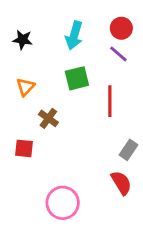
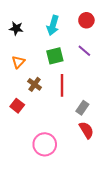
purple line: (118, 54) -> (84, 51), moved
red line: (110, 101) -> (62, 85), moved
red square: (24, 148) -> (17, 106), turned 32
gray rectangle: (128, 150) -> (82, 108), moved

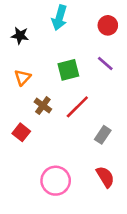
cyan arrow: (53, 25) -> (59, 18), moved
red line: (62, 85) -> (77, 107), turned 45
red semicircle: (86, 130) -> (105, 177), moved

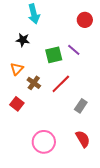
cyan arrow: (59, 18) -> (34, 14), moved, turned -30
black star: (20, 36) -> (23, 40), moved
purple line: (105, 64) -> (74, 50), moved
orange triangle: (23, 78) -> (17, 69), moved

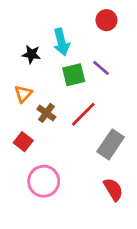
cyan arrow: (34, 14) -> (61, 42), moved
red circle: (85, 20) -> (106, 20), moved
gray rectangle: (81, 106) -> (111, 144), size x1.5
pink circle: (44, 142) -> (44, 181), moved

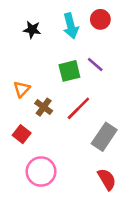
cyan arrow: (61, 42) -> (71, 26), moved
black star: (31, 54) -> (32, 30), moved

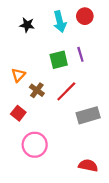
purple line: (95, 64) -> (80, 54), turned 32
gray rectangle: (104, 137) -> (88, 115), turned 40
red semicircle: (107, 179) -> (88, 165), moved, turned -48

